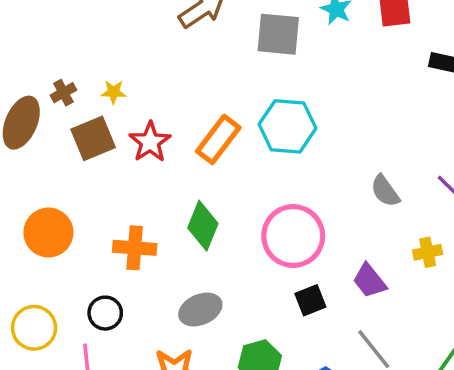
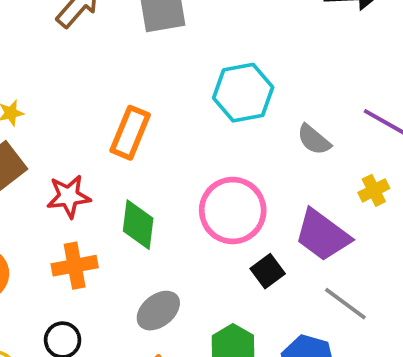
cyan hexagon: (287, 126) -> (243, 93), moved
red star: (150, 142) -> (69, 196), moved, turned -30
purple trapezoid: (369, 281) -> (322, 235), size x1.5

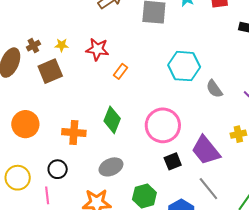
orange rectangle: (130, 133) -> (120, 71), size x0.6
gray semicircle: (314, 140) -> (214, 89), moved
red star: (69, 196) -> (97, 49), moved

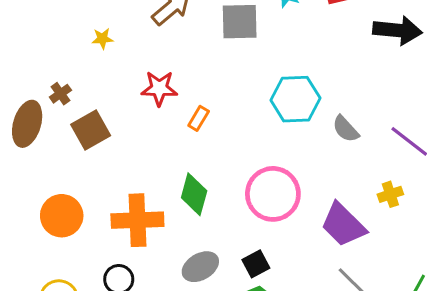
yellow star: (62, 45) -> (102, 39), moved
orange cross: (74, 133) -> (137, 220), size x1.4
black square: (173, 161) -> (256, 264), moved

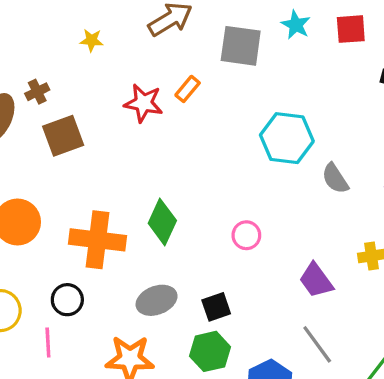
orange rectangle: (199, 118) -> (188, 89), moved
pink circle: (273, 194) -> (246, 235), size x0.5
purple trapezoid: (343, 225) -> (316, 280), size x0.7

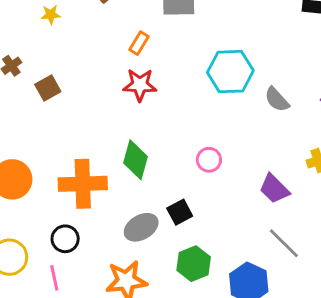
red star: (143, 103) -> (140, 85), moved
brown square: (63, 136) -> (48, 88), moved, size x0.7
black square: (216, 307) -> (180, 212), moved

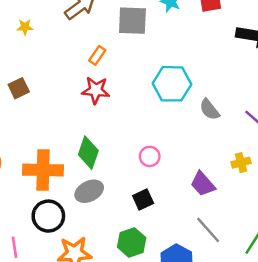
black square: (180, 212) -> (143, 200), moved
gray ellipse: (141, 227) -> (89, 191), moved
black circle: (65, 239) -> (48, 216), moved, size x1.4

